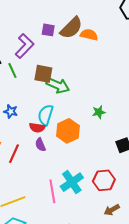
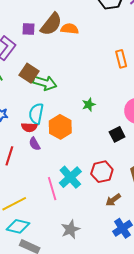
brown square: (43, 74) -> (29, 73), turned 30

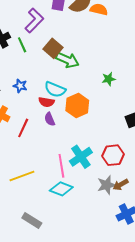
green star: (89, 105) -> (109, 79), moved
cyan semicircle: (36, 114) -> (55, 89), turned -85
cyan diamond: (18, 226) -> (61, 189), moved
gray star: (70, 229) -> (107, 185), moved

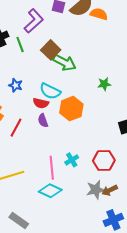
cyan cross: (81, 157) -> (72, 160), size x0.6

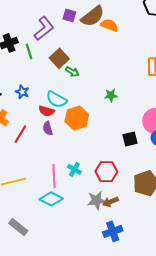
green arrow: (64, 63) -> (72, 72), size x0.6
cyan cross: (72, 160) -> (74, 169), turned -32

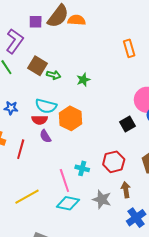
green star: (111, 95) -> (83, 80), moved
gray star: (97, 200) -> (102, 199), moved, turned -30
brown arrow: (111, 202) -> (126, 190), turned 119

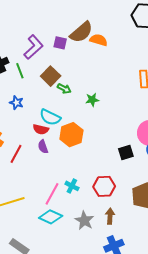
purple square: (36, 22) -> (60, 43), moved
blue star: (11, 108) -> (16, 103), moved
pink line: (64, 180) -> (52, 194), turned 35

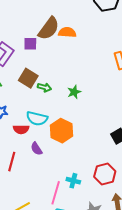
red semicircle: (41, 129) -> (21, 129), moved

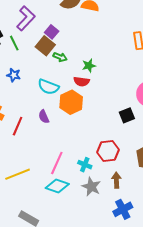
purple square: (30, 44) -> (52, 32), moved, turned 32
red semicircle: (21, 129) -> (82, 81), moved
cyan cross: (73, 181) -> (85, 165), moved

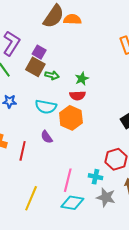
yellow line: (18, 174) -> (31, 198), turned -35

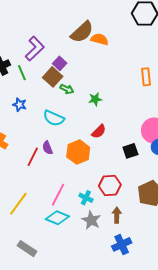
red semicircle: (77, 96) -> (99, 131), moved, turned -56
orange hexagon: (71, 118) -> (78, 152), moved
red line: (23, 151) -> (33, 157), moved

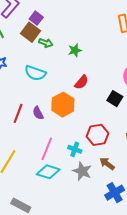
purple semicircle: (47, 148) -> (38, 113), moved
black square: (130, 151) -> (115, 99), turned -35
brown arrow: (117, 215) -> (107, 164), turned -49

